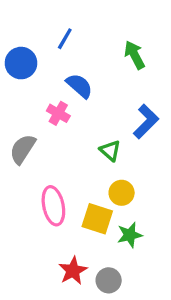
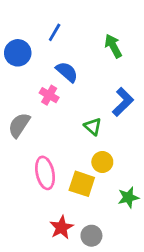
green star: (130, 235) -> (128, 197), moved

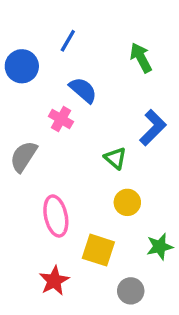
yellow square: (82, 184) -> (98, 250), moved
red star: (61, 227) -> (54, 281), moved
gray circle: (91, 236) -> (131, 291), moved

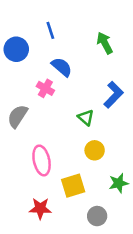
blue line: (68, 41) -> (50, 30), turned -48
yellow square: (98, 250) -> (73, 186), turned -35
red star: (54, 281) -> (40, 208), turned 30

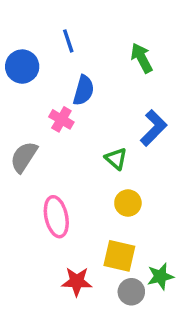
blue semicircle: (62, 67) -> (84, 90), turned 65
green star: (119, 183) -> (160, 276), moved
yellow square: (73, 186) -> (119, 256), moved, turned 30
red star: (40, 208) -> (77, 282), moved

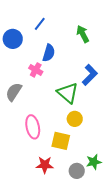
blue line: (68, 41) -> (40, 24), turned 56
green triangle: (116, 159) -> (68, 93), size x1.6
yellow square: (119, 256) -> (61, 141), moved

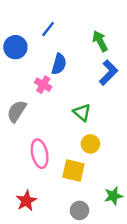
blue L-shape: (90, 75) -> (109, 73), moved
green triangle: (68, 93) -> (82, 112), size x0.7
red star: (45, 165) -> (26, 201), moved, turned -30
gray circle: (77, 171) -> (79, 210), moved

